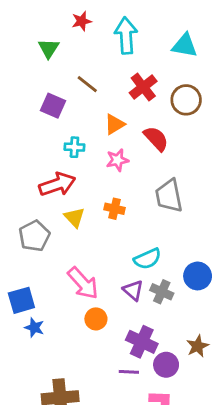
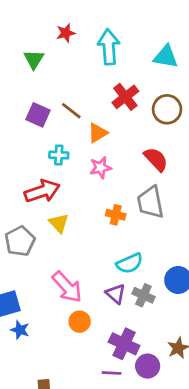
brown line: (87, 84) -> (71, 111), moved
red semicircle: (156, 139) -> (156, 159), moved
orange cross: (115, 209) -> (116, 215), moved

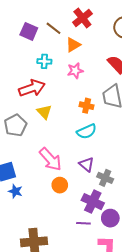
red cross: (125, 97) -> (82, 18), moved
cyan semicircle: (130, 263) -> (87, 131), moved
gray cross: (143, 295) -> (105, 178), moved

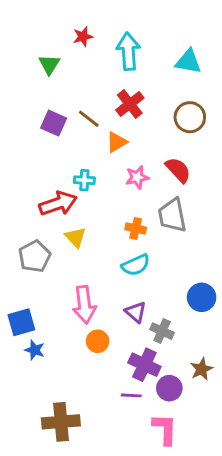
cyan cross: (44, 61) -> (84, 180), moved
pink star: (75, 71) -> (137, 177), moved
pink arrow: (50, 159) -> (84, 305), turned 35

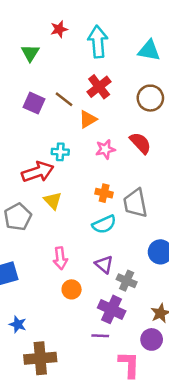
gray trapezoid: (172, 215) -> (135, 203), moved
pink arrow: (84, 305) -> (60, 258), size x0.7
blue star: (35, 350) -> (18, 324), moved
purple circle: (169, 388) -> (152, 339), moved

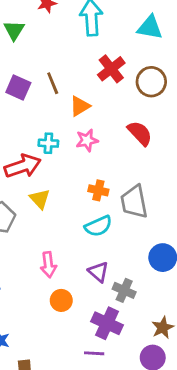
red cross: (99, 87) -> (111, 69), moved
brown line: (64, 99) -> (53, 83), turned 30
pink star: (105, 149) -> (87, 140), moved

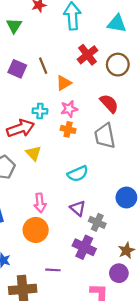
orange cross: (98, 190) -> (68, 129), moved
gray trapezoid: (134, 202) -> (105, 136), moved
orange circle: (61, 300) -> (36, 230), moved, size x1.5
purple line: (94, 353) -> (53, 270), moved

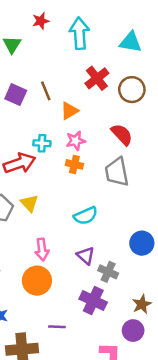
yellow triangle: (33, 153) -> (29, 203), moved

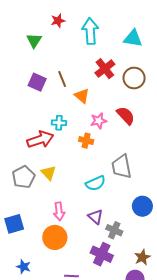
orange triangle: (69, 111) -> (82, 96), turned -49
pink star: (76, 141) -> (99, 121), moved
gray trapezoid: (117, 172) -> (122, 167), moved

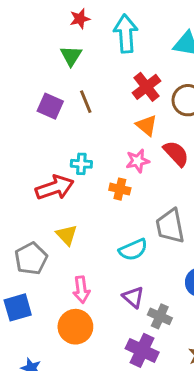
green triangle: (34, 40) -> (71, 56), moved
orange triangle: (82, 96) -> (147, 125), moved
gray pentagon: (24, 177) -> (31, 259), moved

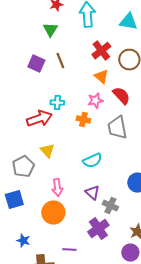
gray trapezoid: (170, 226) -> (117, 128), moved
purple cross: (142, 350) -> (98, 229), turned 30

